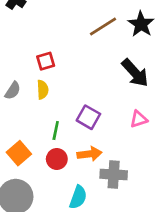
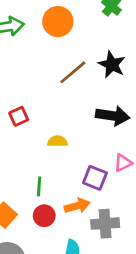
black arrow: (135, 73) -> (113, 116), turned -32
yellow semicircle: (43, 90) -> (57, 141), moved, turned -78
purple square: (88, 117) -> (95, 178), moved

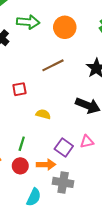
brown line: (73, 72) -> (53, 65), moved

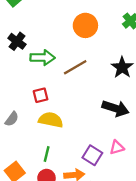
green arrow: (28, 22) -> (43, 58), moved
yellow semicircle: (43, 114) -> (51, 120), moved, size x1.5

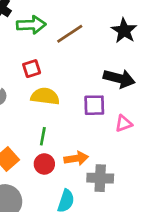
purple square: (92, 155) -> (94, 105), moved, turned -30

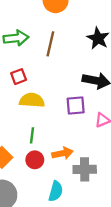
brown line: (70, 34) -> (50, 44), turned -40

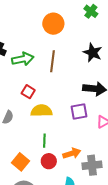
red square: (19, 77) -> (28, 92), turned -32

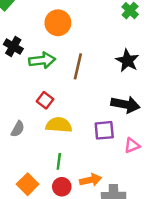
orange circle: (53, 24) -> (58, 23), moved

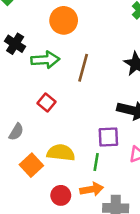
yellow semicircle: (59, 125) -> (61, 153), moved
green line: (59, 161) -> (96, 162), moved
orange square: (28, 184) -> (31, 165), moved

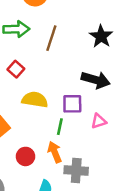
yellow semicircle: (61, 153) -> (35, 100), moved
orange arrow: (92, 189) -> (55, 152), turned -105

